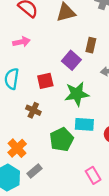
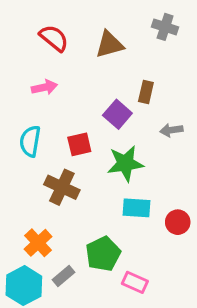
brown cross: (33, 110) -> (62, 187), size x1.5
green pentagon: (62, 140) -> (103, 254), moved
pink rectangle: (93, 175) -> (135, 282), moved, turned -35

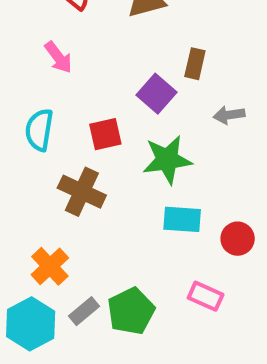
pink arrow: (44, 87) -> (58, 57), turned 65
green pentagon: (103, 254) -> (131, 311), moved
pink rectangle: (135, 282) -> (206, 296), moved

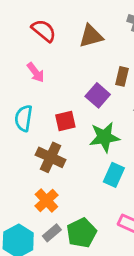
cyan rectangle: (182, 219) -> (114, 175), turned -70
orange cross: (50, 266) -> (46, 201), moved

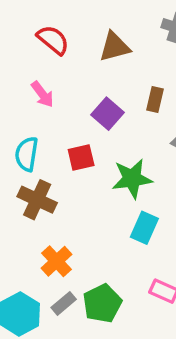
purple square: (98, 95) -> (107, 114), moved
brown cross: (51, 157) -> (37, 200), moved

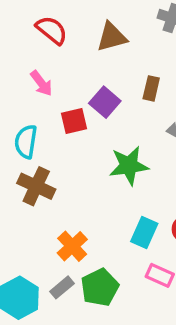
red square: (81, 158) -> (74, 121), moved
cyan rectangle: (144, 228) -> (144, 233), moved
orange cross: (57, 261) -> (72, 246), moved

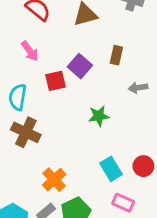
green star: (129, 166) -> (99, 116), size x0.7
cyan rectangle: (144, 233) -> (111, 169), turned -55

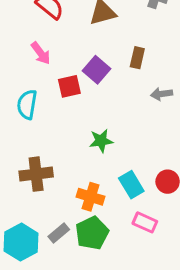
green star: (99, 116) -> (101, 141), moved
brown cross: (26, 132) -> (36, 174), moved, turned -32
orange cross: (54, 180) -> (90, 197), moved, turned -30

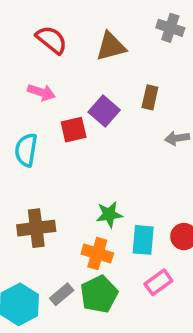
pink arrow: (41, 53) -> (41, 92), turned -35
green star: (101, 141) -> (109, 214), moved
cyan rectangle: (131, 185) -> (143, 240), turned 36
pink rectangle: (145, 222) -> (158, 282), turned -60

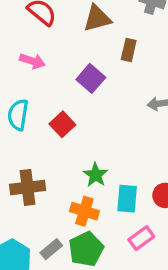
brown rectangle: (150, 97) -> (129, 50), moved
red square: (74, 130) -> (62, 124), moved, turned -30
green star: (109, 214) -> (96, 175), turned -30

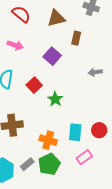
green star: (96, 175) -> (55, 99), moved

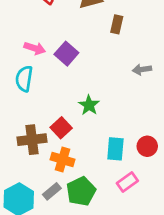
pink arrow: (15, 45) -> (35, 48), moved
purple square: (52, 56) -> (66, 54), moved
red square: (34, 85) -> (61, 128), moved
orange cross: (48, 140) -> (62, 159), moved

